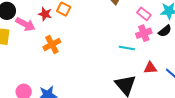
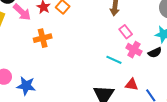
pink rectangle: (144, 14) -> (126, 32), moved
pink cross: (144, 33) -> (134, 50), turned 35

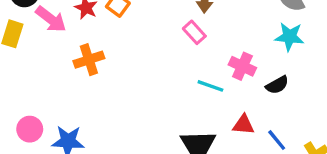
pink rectangle: (126, 32) -> (194, 32), moved
black semicircle: (155, 53) -> (277, 85), moved

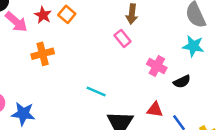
cyan line: (210, 86) -> (96, 92), moved

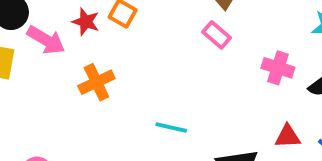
cyan line: (96, 92) -> (171, 128), moved

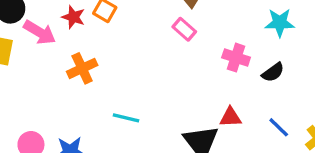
cyan line: (171, 128) -> (126, 118), moved
red triangle: (288, 136) -> (230, 117), moved

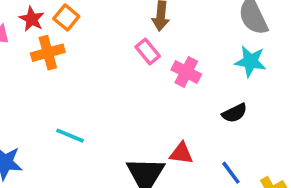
pink cross: (236, 58) -> (186, 72), moved
orange cross: (82, 68) -> (48, 53), moved

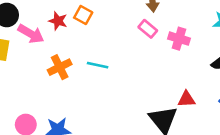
orange cross: (48, 53) -> (60, 67), moved
cyan line: (70, 136) -> (98, 65), moved

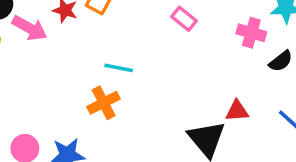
pink cross: (179, 39) -> (251, 33), moved
orange cross: (60, 67) -> (104, 103), moved

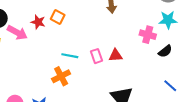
pink rectangle: (184, 19) -> (97, 56), moved, turned 32
red triangle: (237, 111) -> (116, 55), moved

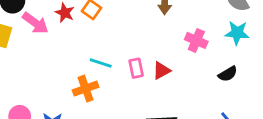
pink cross: (148, 35) -> (196, 40), moved
red triangle: (116, 55) -> (161, 71), turned -32

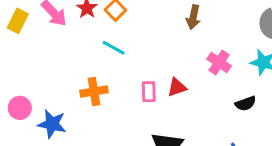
cyan line: (101, 63) -> (114, 48), moved
pink rectangle: (136, 68) -> (149, 92), moved

